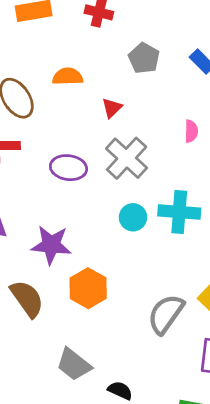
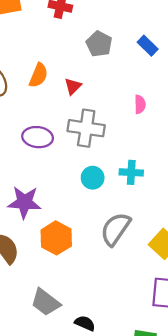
orange semicircle: (68, 77) -> (38, 75), moved, turned 115
gray cross: (127, 158) -> (86, 128), turned -33
cyan cross: (179, 212) -> (131, 172), size x0.7
gray semicircle: (166, 314) -> (115, 229), moved

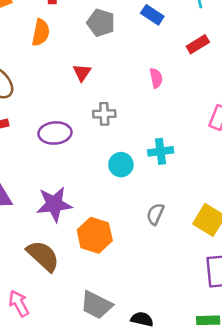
orange semicircle: (38, 75) -> (41, 33), moved
gray cross: (86, 128) -> (104, 114), size x0.6
gray semicircle: (115, 229) -> (155, 214), size x0.6

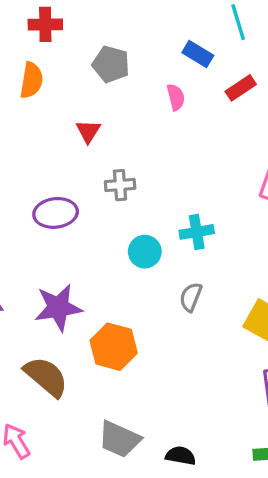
blue rectangle: (152, 15) -> (198, 54), moved
pink semicircle: (156, 78) -> (176, 97), moved
gray semicircle: (155, 214) -> (191, 297), moved

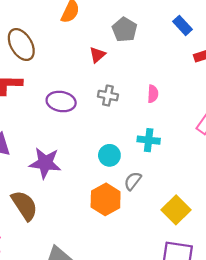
gray pentagon: (111, 64) -> (125, 30), moved
pink semicircle: (176, 97) -> (153, 94), moved
cyan circle: (145, 252) -> (109, 155), moved
orange hexagon: (114, 347) -> (106, 199), moved

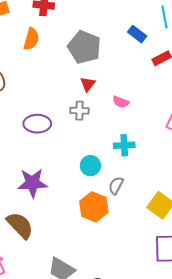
gray pentagon: (125, 30) -> (84, 47), size x1.4
red triangle: (97, 55) -> (88, 84), moved
pink semicircle: (153, 94) -> (121, 102), turned 119

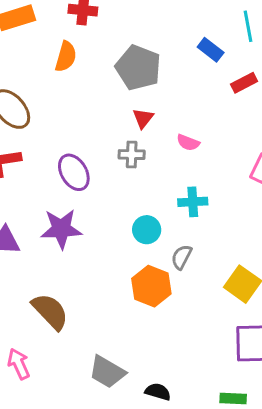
purple ellipse: (37, 124) -> (74, 172), turned 60
purple star: (32, 183) -> (61, 229), moved

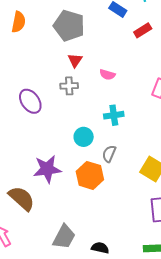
purple star: (61, 229) -> (47, 169), moved
gray trapezoid: (107, 372) -> (64, 237), turned -88

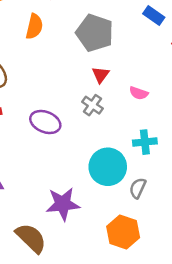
gray cross: (69, 86) -> (92, 105), turned 36
purple ellipse: (30, 101) -> (45, 122), turned -35
cyan circle: (84, 137) -> (108, 167), size x1.6
orange hexagon: (90, 175) -> (123, 232), moved

